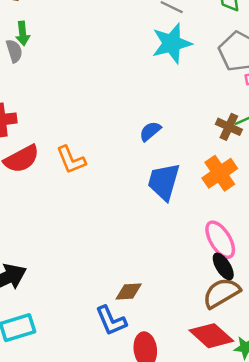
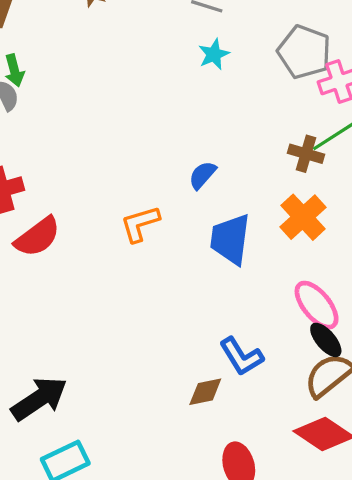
cyan star: (172, 43) -> (214, 54), size x0.6
orange L-shape: (71, 160) -> (140, 224), moved, turned 104
blue L-shape: (111, 321) -> (241, 356), moved

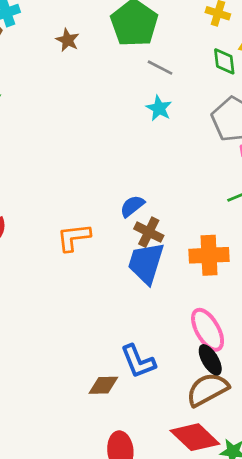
cyan star: (214, 54) -> (159, 108), turned -30
brown cross: (306, 154) -> (149, 232), moved
orange cross: (303, 217) -> (209, 255), turned 30

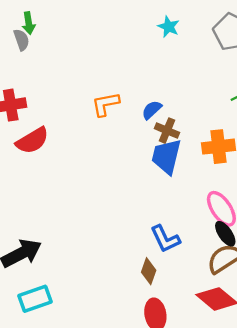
orange L-shape: (74, 237) -> (106, 104), moved
brown diamond: (103, 385) -> (149, 271), moved, turned -65

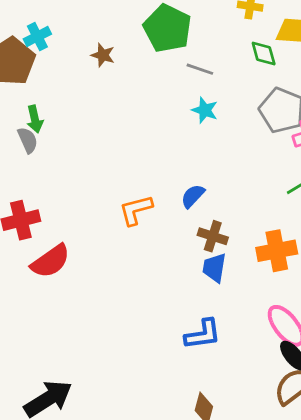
blue semicircle: (152, 110) -> (193, 196), moved
blue trapezoid: (166, 157) -> (214, 268), size x0.7
blue L-shape: (165, 239) -> (203, 334), moved, turned -68

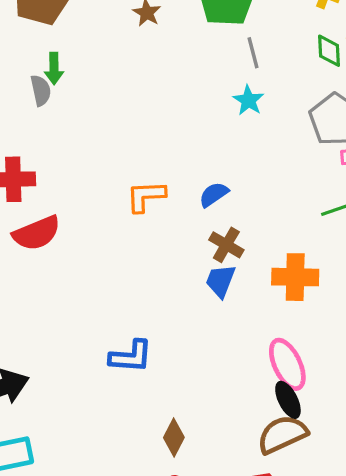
gray line: (200, 69) -> (253, 53), turned 44
blue L-shape: (203, 334) -> (131, 356), moved

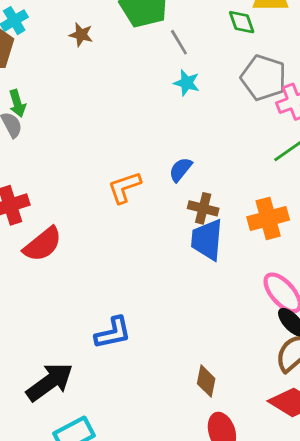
blue trapezoid: (220, 281) -> (207, 240), size x1.4
blue L-shape: (131, 356) -> (113, 333), moved

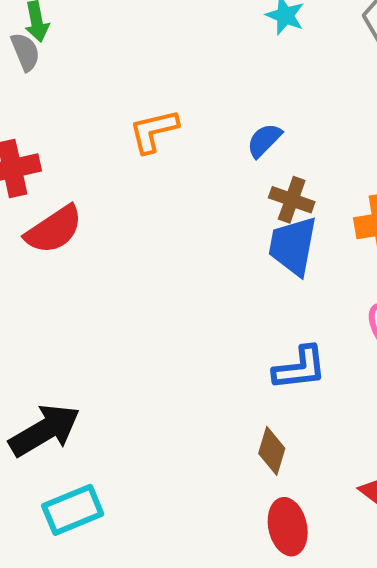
orange L-shape: (124, 187) -> (154, 131), moved
blue L-shape: (113, 333) -> (300, 368), moved

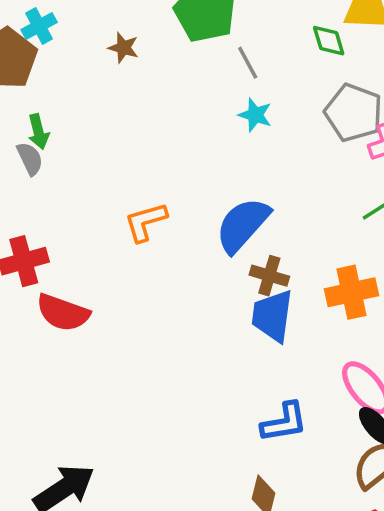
blue semicircle: (264, 140) -> (243, 225), size x1.8
red semicircle: (54, 230) -> (63, 313), turned 56

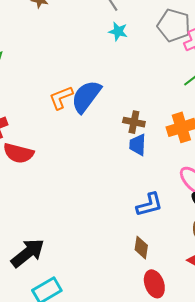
blue semicircle: (243, 225) -> (86, 96), moved
blue trapezoid: (272, 316) -> (138, 145), size x0.7

